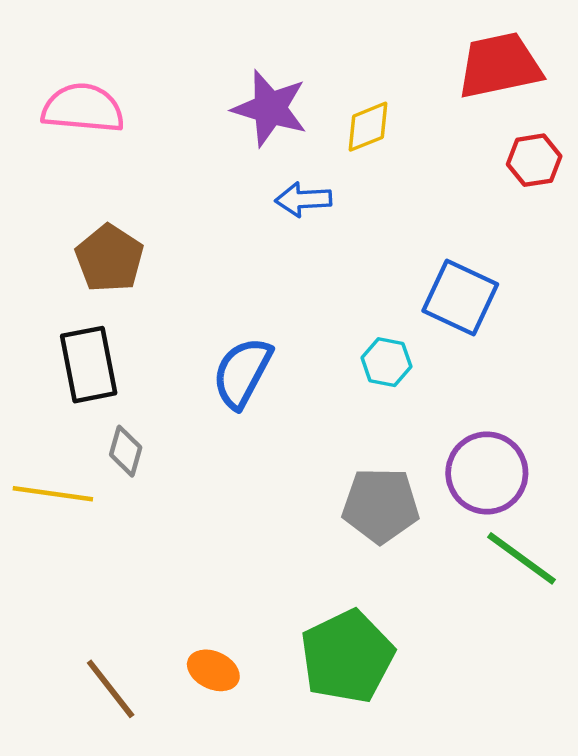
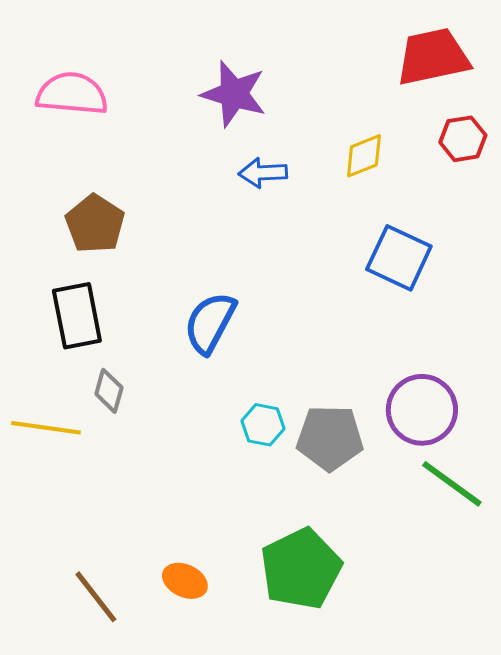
yellow diamond: (368, 127) -> (364, 156), moved
cyan hexagon: (386, 362) -> (263, 425), moved

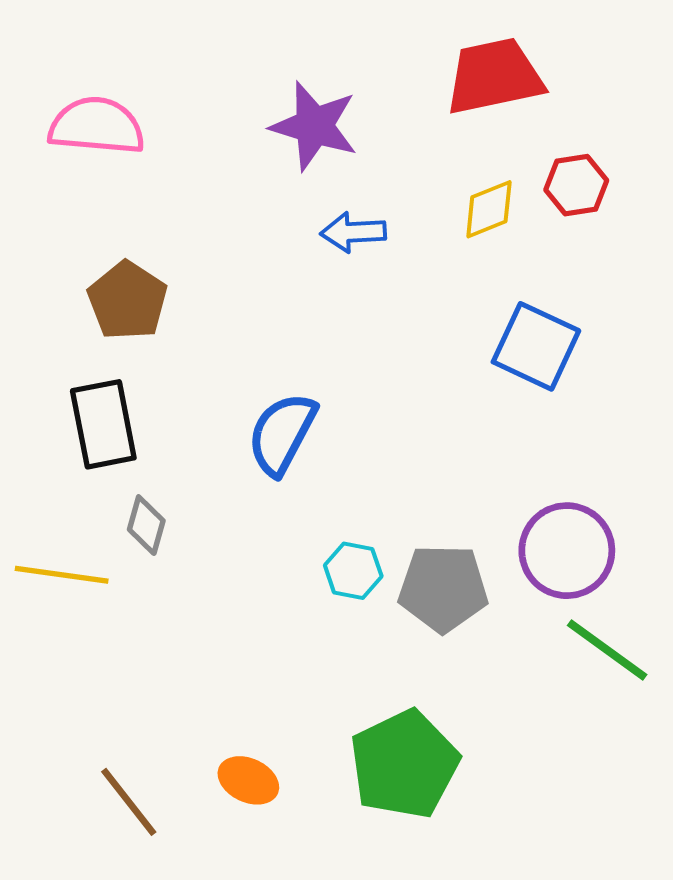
red trapezoid: (433, 57) -> (494, 76), moved
red hexagon: (463, 139) -> (576, 185), moved

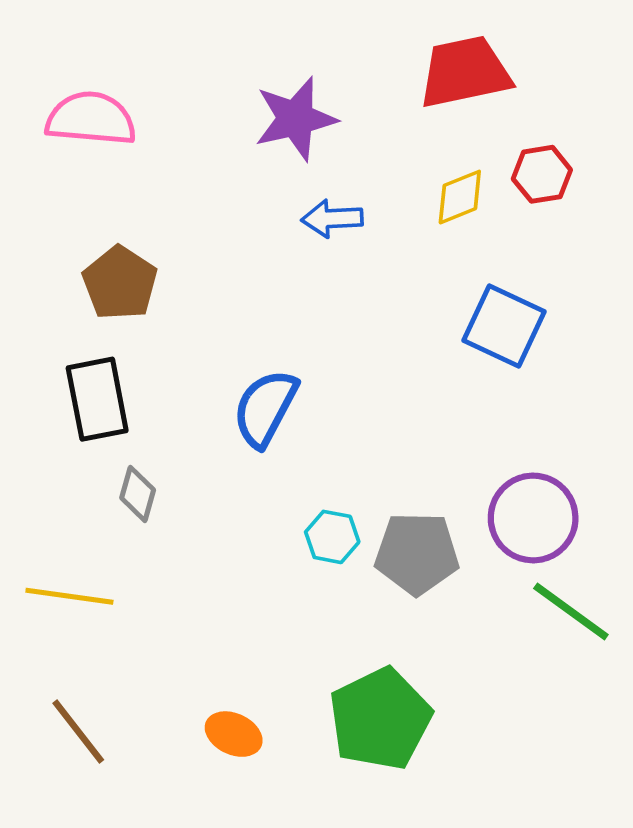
purple star: (314, 126) -> (296, 119), turned -30
yellow line: (62, 575) -> (69, 596), moved
brown line: (129, 802) -> (78, 732), moved

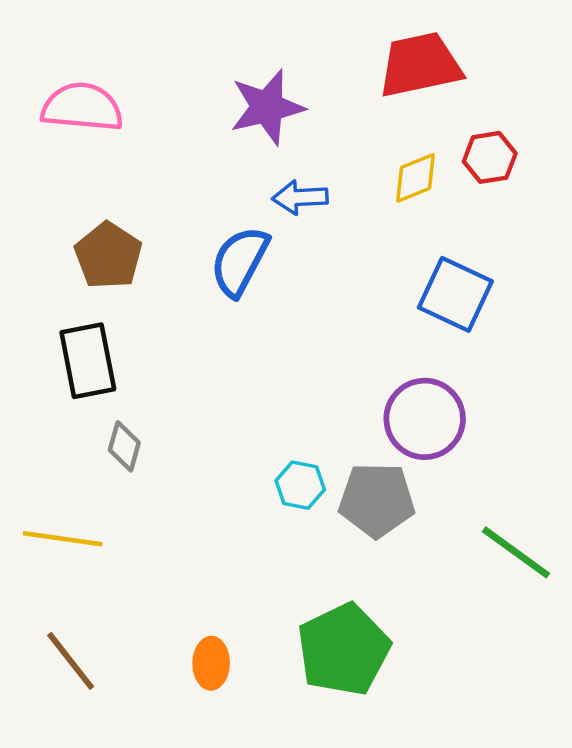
blue semicircle: (265, 408) -> (240, 261), moved
purple circle: (533, 518) -> (425, 419), moved
orange ellipse: (234, 734) -> (211, 663), turned 66

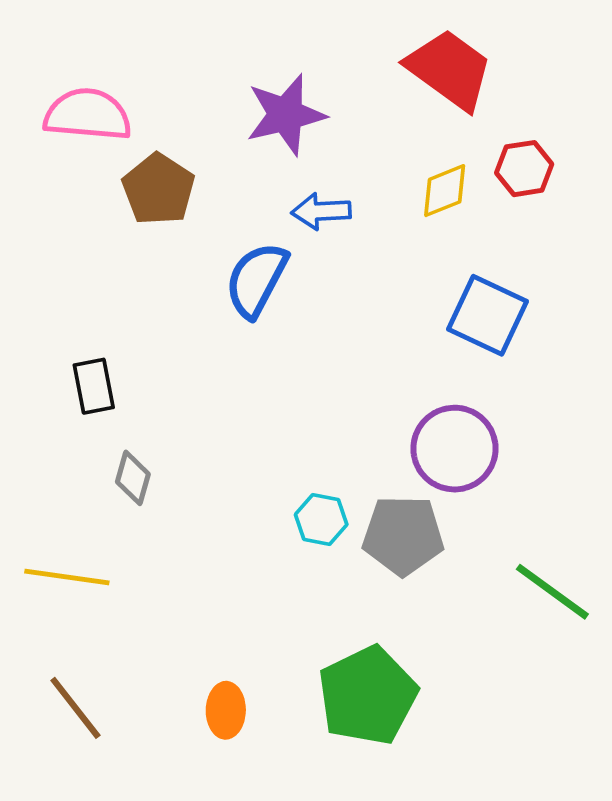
red trapezoid: (420, 65) -> (450, 69), turned 48
brown pentagon: (108, 256) -> (159, 189), moved
black rectangle: (88, 361) -> (94, 386), size x0.7

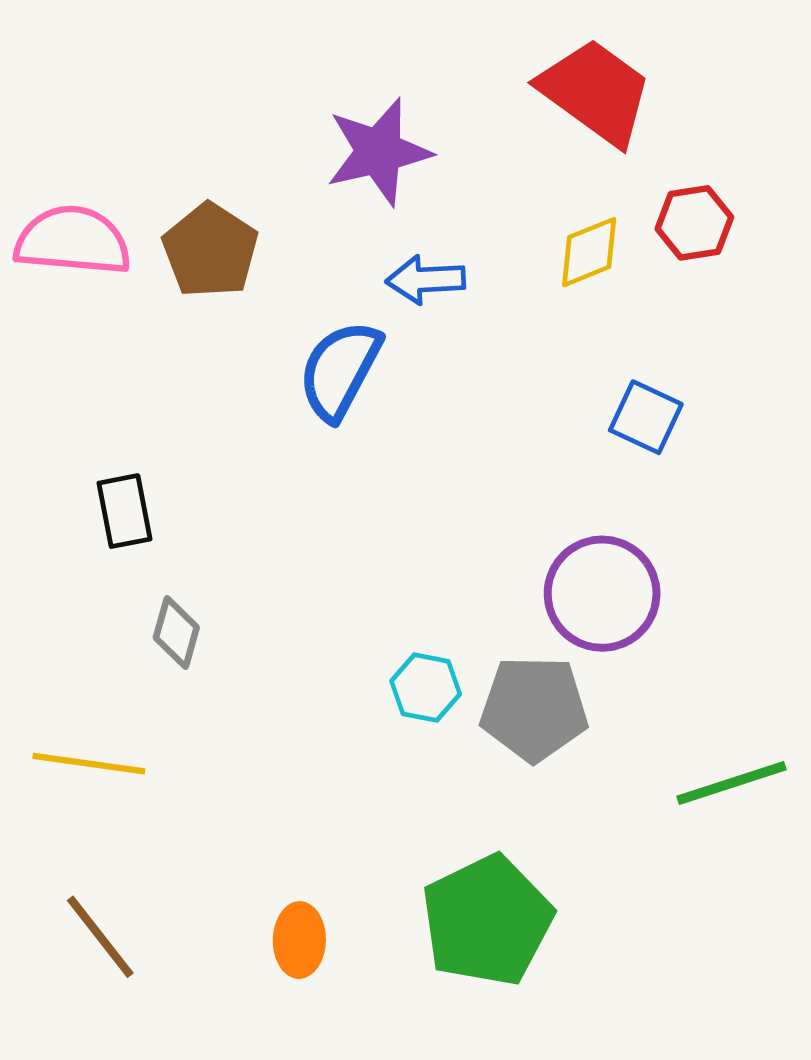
pink semicircle: (88, 115) -> (73, 241), moved
blue square: (488, 315) -> (646, 417), size x0.7
green line: (552, 592) -> (732, 783), turned -54

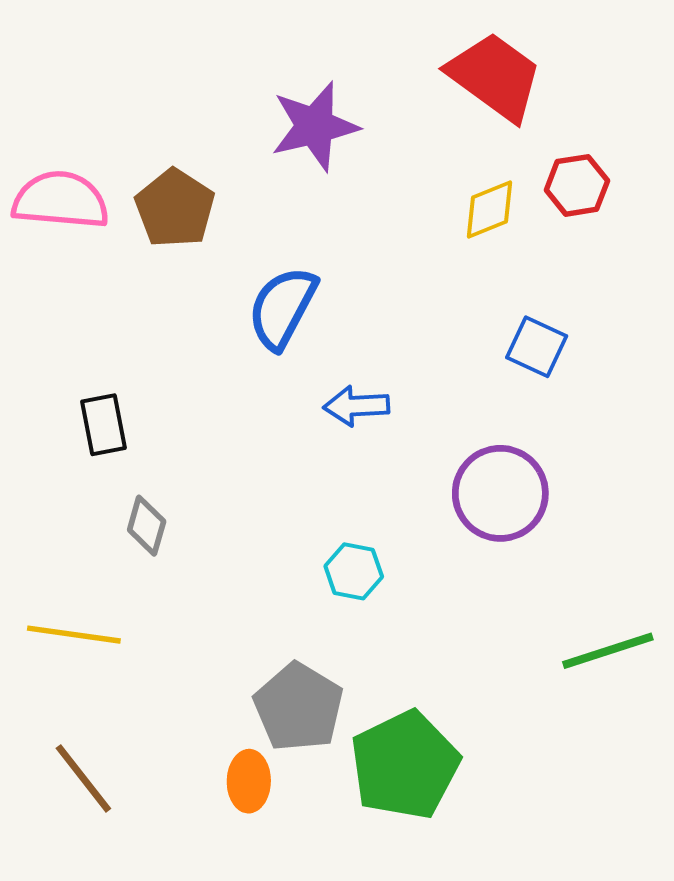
blue arrow: (426, 280) -> (356, 406), moved
gray pentagon: (534, 709) -> (299, 707), moved, turned 30

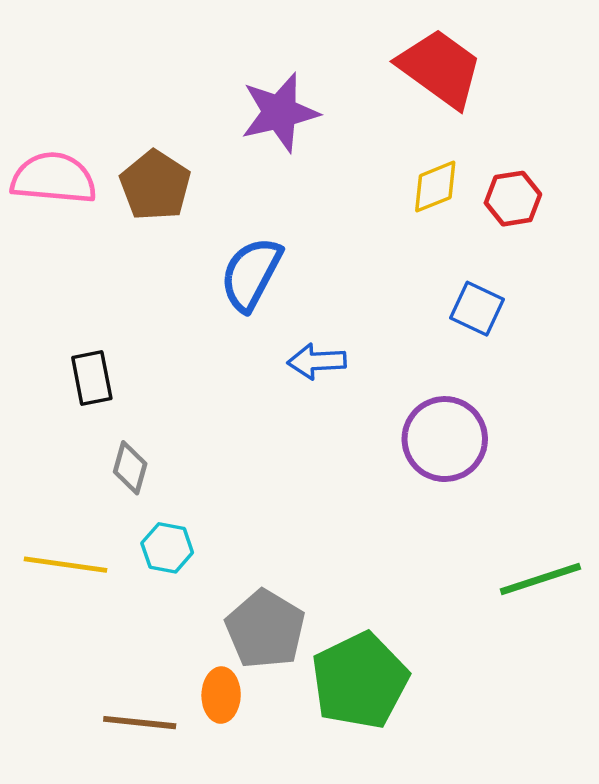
red hexagon: (577, 185) -> (513, 199), moved
cyan hexagon: (354, 571) -> (167, 548), moved
brown line: (83, 778) -> (140, 723), moved, turned -46

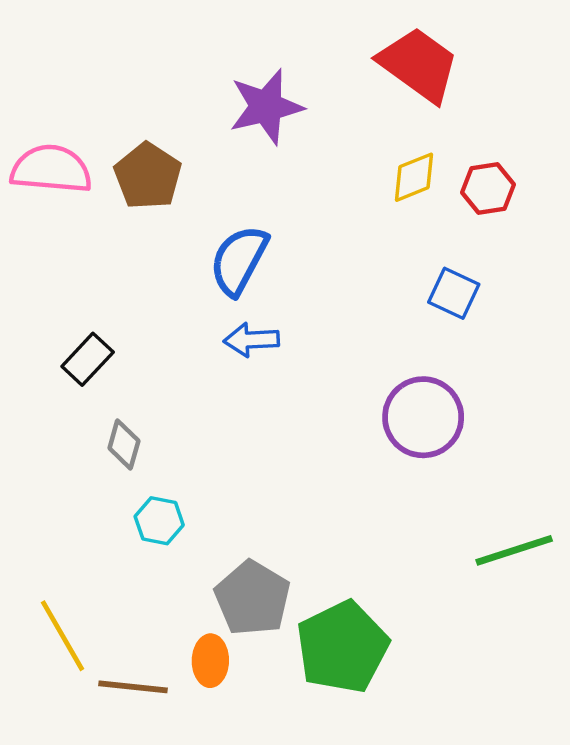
blue arrow: (317, 361) -> (251, 340), moved
black rectangle: (92, 378) -> (88, 359), turned 54
yellow line: (66, 565) -> (63, 636), moved, turned 52

